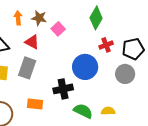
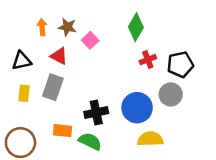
blue circle: (85, 67) -> (137, 108), moved
green semicircle: (83, 111) -> (90, 141), moved
yellow semicircle: (108, 111) -> (150, 139), size x1.5

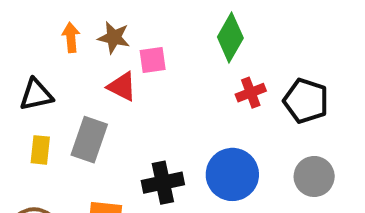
pink square: (90, 40) -> (153, 60), turned 35
red triangle: (59, 56) -> (122, 87), moved
black pentagon: (180, 64) -> (306, 101), turned 30
gray circle: (171, 94) -> (314, 176), moved

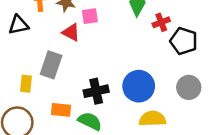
red cross: (251, 93) -> (161, 22), moved
black triangle: (36, 95) -> (18, 25), moved
yellow rectangle: (40, 150) -> (26, 84), moved

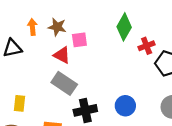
gray rectangle: (51, 65) -> (64, 83), moved, turned -75
blue circle: (139, 86) -> (125, 106), size x0.7

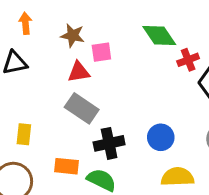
orange arrow: (32, 27) -> (25, 23), moved
green diamond: (124, 27) -> (159, 35), turned -64
red triangle: (62, 55) -> (79, 72), turned -36

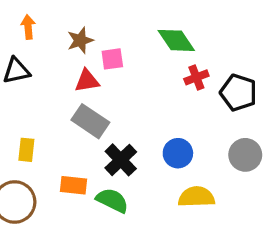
brown star: (73, 35) -> (80, 40), turned -30
red cross: (188, 60) -> (196, 77), moved
black cross: (109, 143) -> (121, 160), turned -32

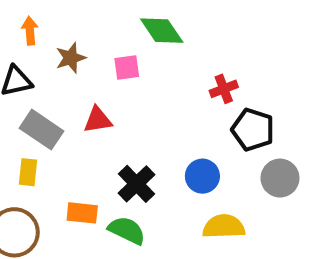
brown star: (80, 40) -> (71, 58), moved
green diamond: (176, 40) -> (162, 31), moved
red triangle: (87, 81) -> (98, 120), moved
black pentagon: (239, 93) -> (253, 130), moved
gray rectangle: (90, 121) -> (41, 130), moved

